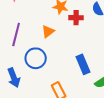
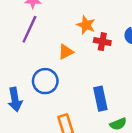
purple line: (16, 34) -> (29, 29), moved

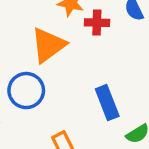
orange triangle: (66, 52) -> (48, 45), size x1.6

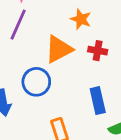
red cross: (97, 23) -> (98, 51), moved

